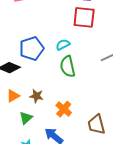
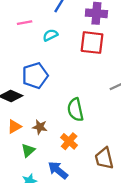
cyan semicircle: (63, 45) -> (50, 35), moved
green semicircle: (68, 67) -> (75, 110), moved

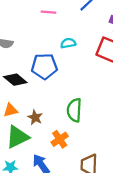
cyan semicircle: (50, 35) -> (68, 43), moved
green triangle: (28, 150) -> (17, 137), size x1.6

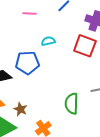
green semicircle: (74, 110) -> (72, 104), moved

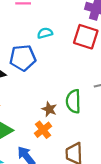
brown star: (20, 109) -> (49, 109), moved

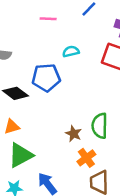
orange cross: (43, 130) -> (86, 158), moved

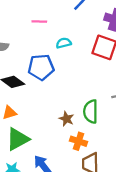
pink line: (48, 19) -> (39, 21), moved
orange cross: (86, 158) -> (79, 141), turned -35

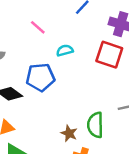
pink line: (39, 21) -> (38, 27), turned 40

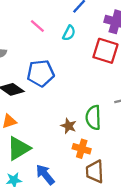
cyan semicircle: (65, 50) -> (69, 33), moved, turned 133

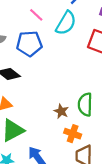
cyan semicircle: (69, 33) -> (66, 23), size x1.6
blue pentagon: (41, 73) -> (29, 44), moved

